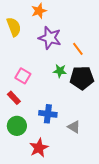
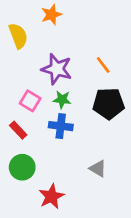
purple star: (50, 38) -> (57, 69), moved
green star: (60, 71) -> (62, 100), moved
blue cross: (48, 114) -> (61, 126), moved

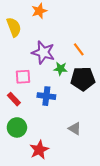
green star: (62, 100) -> (61, 69), moved
pink square: (30, 101) -> (23, 77), turned -35

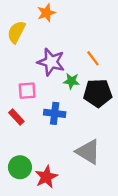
yellow semicircle: (14, 27) -> (16, 32), turned -132
green circle: (17, 127) -> (20, 167), moved
gray triangle: (75, 128) -> (88, 152), size x1.6

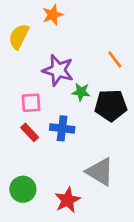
orange line: (93, 58) -> (115, 59), moved
red rectangle: (16, 117) -> (30, 132), moved
red star: (46, 177) -> (68, 200), moved

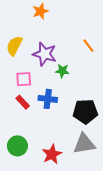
yellow semicircle: (19, 36) -> (14, 46), moved
black pentagon: (111, 105) -> (85, 111), moved
gray triangle: (100, 172) -> (84, 144), moved, turned -40

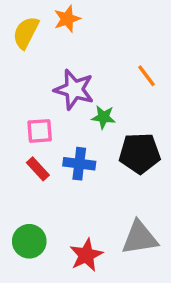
yellow semicircle: (14, 46) -> (26, 33), moved
black pentagon: (85, 111) -> (140, 153), moved

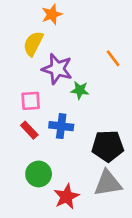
yellow semicircle: (26, 33) -> (33, 44), moved
black pentagon: (140, 153) -> (108, 146), moved
green circle: (29, 241) -> (39, 174), moved

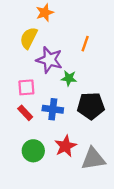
orange line: (113, 58) -> (85, 44), moved, turned 56
black pentagon: (108, 146) -> (91, 106), moved
red star: (67, 197) -> (65, 146), moved

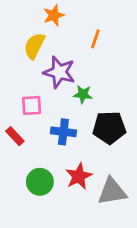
orange line: (85, 44) -> (95, 39), moved
red rectangle: (25, 113) -> (15, 136), moved

